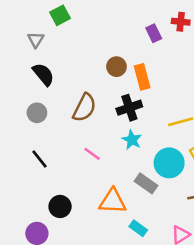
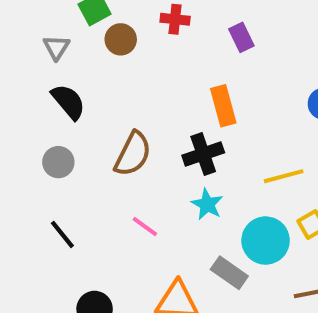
red cross: (181, 22) -> (175, 19), moved
brown circle: (116, 67) -> (121, 39), moved

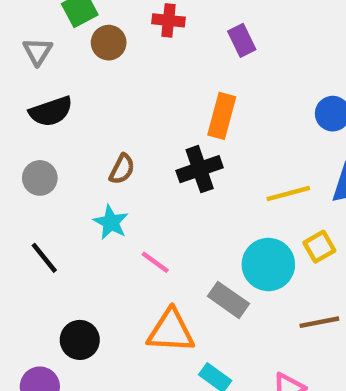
black semicircle: (68, 102) -> (51, 111), turned 111
orange rectangle: (223, 106) -> (222, 116), turned 30
brown semicircle: (133, 154) -> (122, 169), size x0.6
cyan star: (207, 204) -> (111, 222), moved
pink line: (145, 226) -> (155, 262), moved

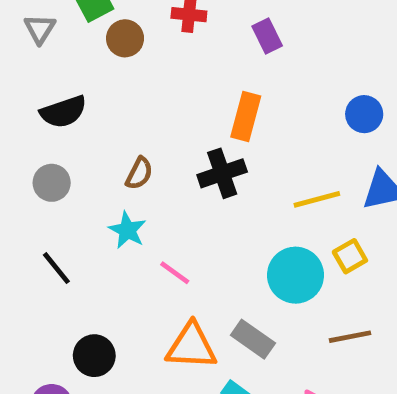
gray triangle: (38, 51) -> (40, 29), moved
gray rectangle: (228, 300) -> (253, 339), moved

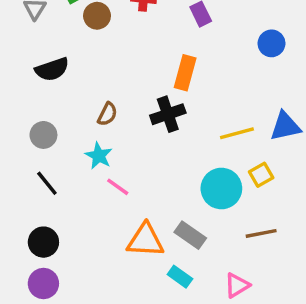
blue circle: (364, 114) -> (271, 43), moved
gray circle: (52, 183) -> (43, 135), moved
pink line: (175, 273) -> (118, 187), moved
black circle: (94, 356) -> (43, 242), moved

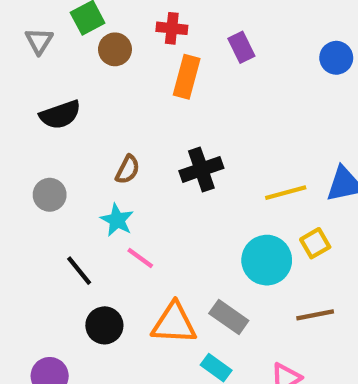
blue circle: (271, 43) -> (336, 58), moved
orange rectangle: (185, 73) -> (187, 77), moved
black line: (47, 183) -> (79, 271), moved
black circle: (43, 242) -> (104, 325), moved

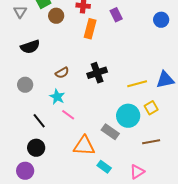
brown semicircle: (128, 169) -> (62, 73), turned 32
gray rectangle: (229, 317) -> (110, 132), moved
black circle: (104, 325) -> (36, 148), moved

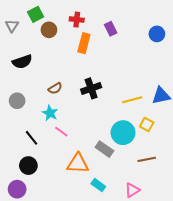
yellow square: (151, 108) -> (147, 124), turned -32

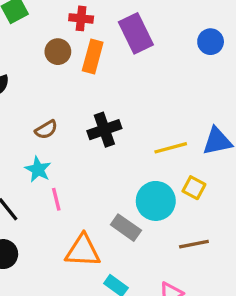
purple rectangle: (111, 29) -> (136, 33), size x1.6
brown circle: (49, 30) -> (58, 52), moved
pink line: (61, 132) -> (56, 199), turned 40

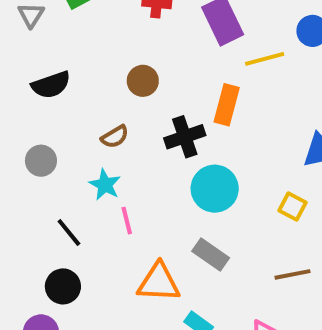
brown circle: (58, 52) -> (143, 81), moved
orange rectangle: (93, 57) -> (227, 105), moved
yellow line: (171, 148) -> (265, 59), moved
cyan circle: (156, 201) -> (215, 189), moved

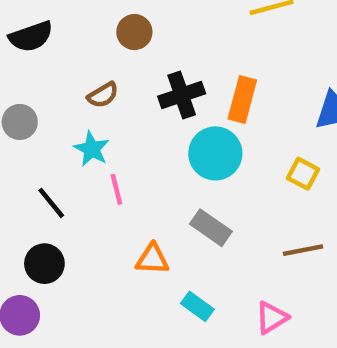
orange rectangle: (227, 105) -> (242, 99), moved
orange triangle: (159, 282) -> (152, 259), size x0.7

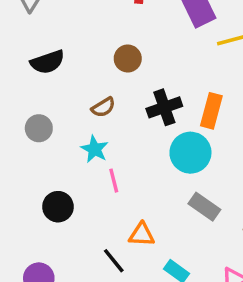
black line: (51, 203) -> (114, 261), moved
gray rectangle: (211, 228) -> (204, 207), moved
black circle: (44, 264) -> (58, 207), moved

